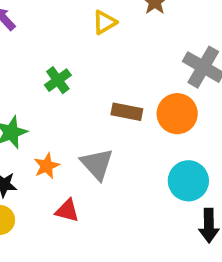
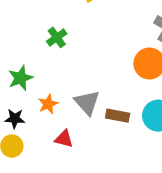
brown rectangle: (127, 112) -> (118, 116), moved

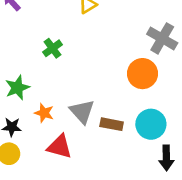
orange star: (48, 104) -> (44, 113), turned -30
red triangle: (64, 139) -> (60, 147), size x1.4

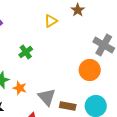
orange star: (44, 113) -> (20, 88), moved

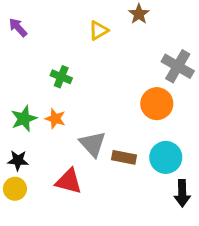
green cross: (26, 52) -> (61, 77), turned -32
orange star: (20, 88) -> (55, 119), moved

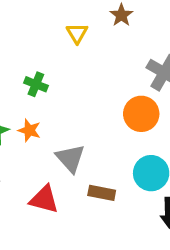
yellow triangle: (99, 30) -> (77, 33), turned -30
brown rectangle: (124, 157) -> (102, 193), moved

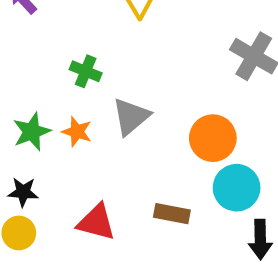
orange circle: (141, 114) -> (213, 138), moved
gray triangle: (70, 158) -> (131, 117), moved, turned 32

